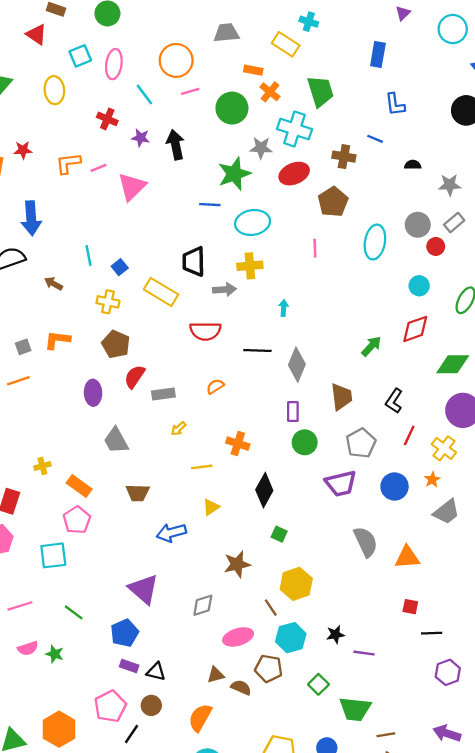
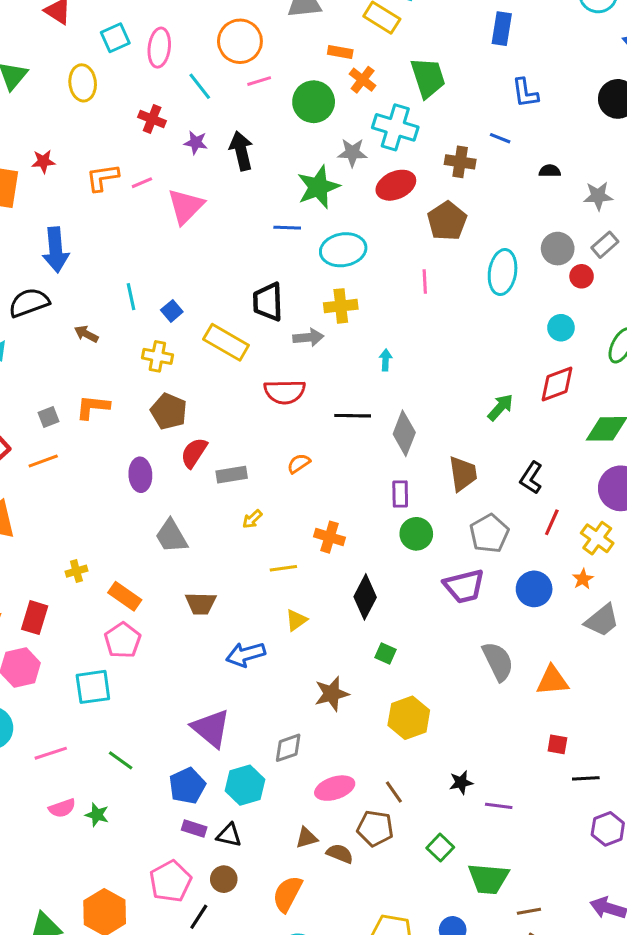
brown line: (271, 608) -> (394, 792), moved
cyan hexagon: (291, 638) -> (245, 785), moved

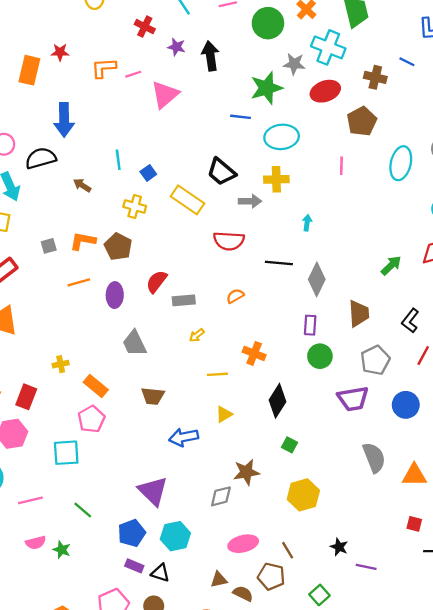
black trapezoid: (268, 302) -> (221, 172), turned -52
brown pentagon: (169, 411) -> (118, 247), moved
orange line: (43, 461) -> (79, 282), moved
gray diamond: (288, 748) -> (221, 496), moved
black star: (461, 782) -> (339, 547), turned 30

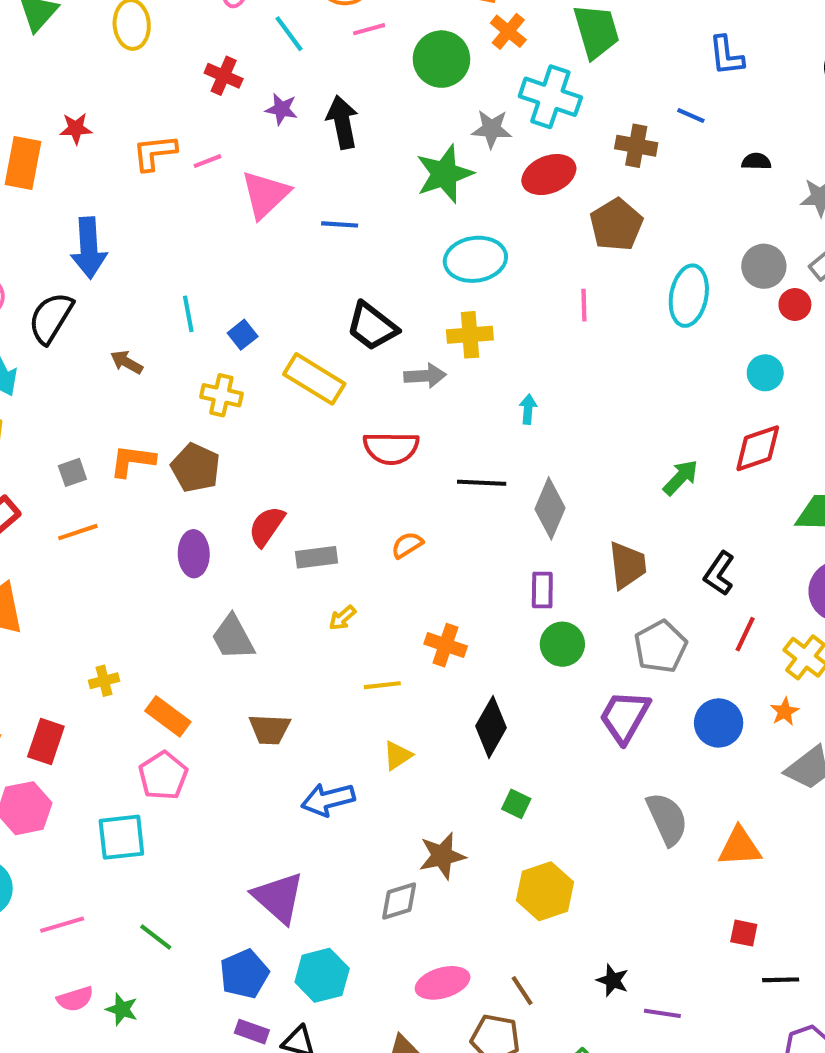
blue line: (241, 117) -> (340, 224), moved
black semicircle: (41, 158) -> (51, 318), turned -40
orange line: (79, 282) -> (78, 532), moved
purple trapezoid: (353, 399) -> (625, 717), turned 132

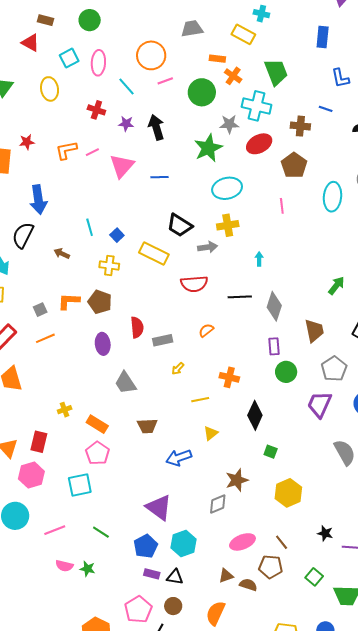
red semicircle: (267, 526) -> (137, 327), turned 145
pink semicircle: (75, 999) -> (64, 566), turned 36

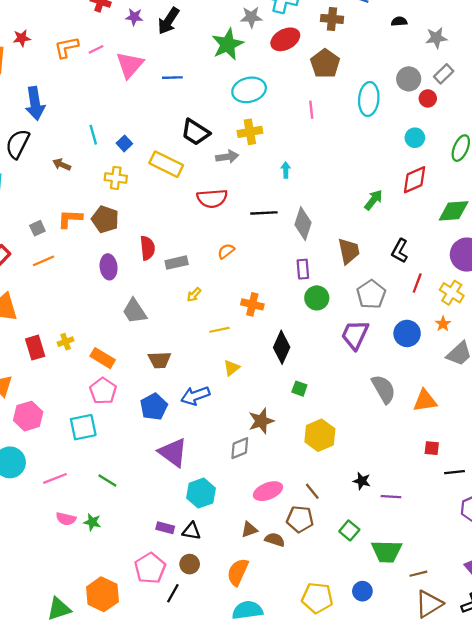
black arrow: (156, 127) -> (169, 21), turned -130
red rectangle: (39, 442) -> (35, 348), moved, turned -30
blue pentagon: (146, 546) -> (154, 407), moved

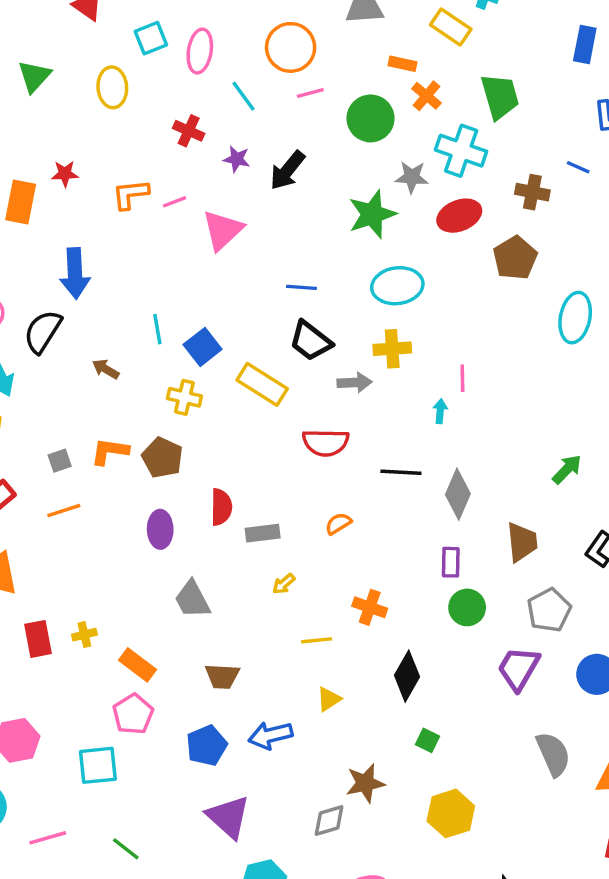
blue line: (172, 78) -> (302, 287), moved
pink line: (311, 110) -> (462, 378), moved
blue square: (124, 143) -> (203, 347), size x1.5

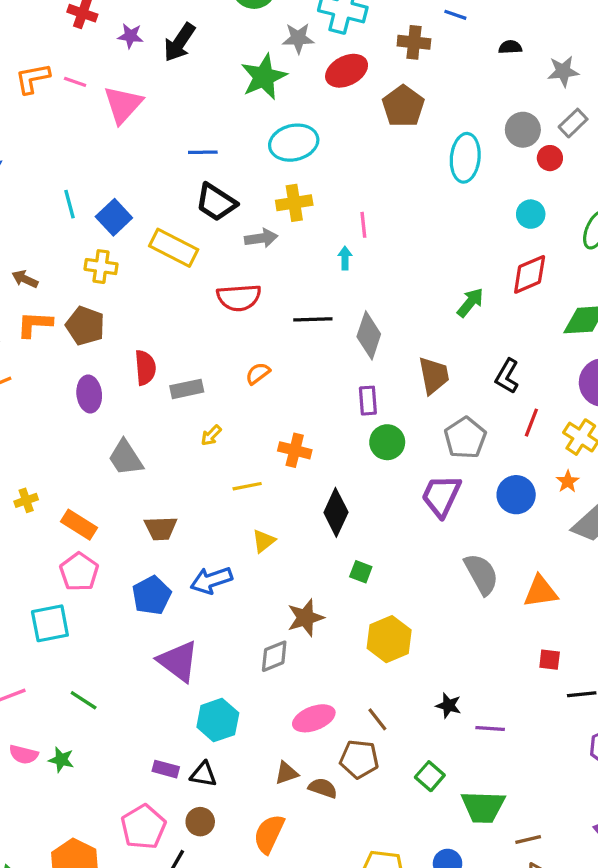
pink line: (175, 202) -> (75, 82), turned 45
brown arrow: (106, 369) -> (25, 279), moved

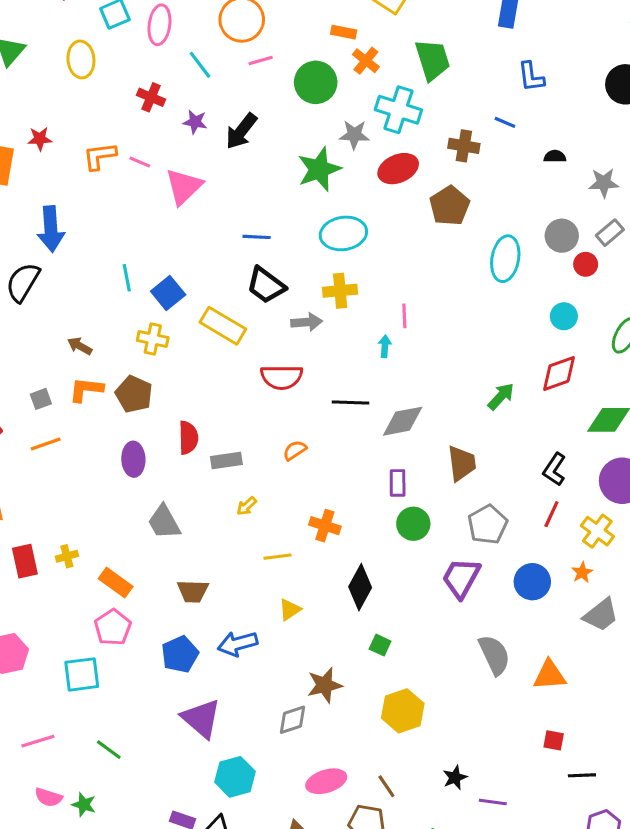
gray diamond: (369, 335) -> (403, 421), turned 57
black L-shape: (507, 376) -> (554, 469), moved
black star: (449, 705) -> (455, 778), turned 30

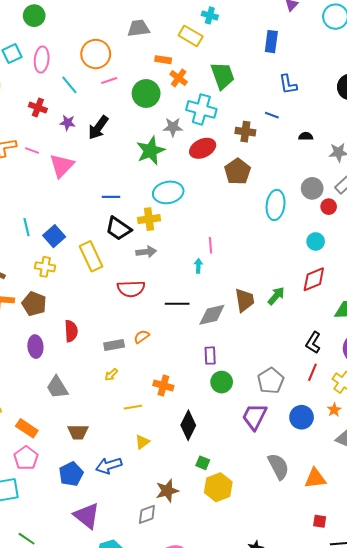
yellow cross: (340, 291) -> (149, 219), moved
yellow rectangle: (223, 326) -> (91, 256), turned 36
gray rectangle: (226, 461) -> (114, 345), moved
brown trapezoid: (462, 463) -> (245, 300), moved
yellow hexagon: (403, 711) -> (218, 487), moved

